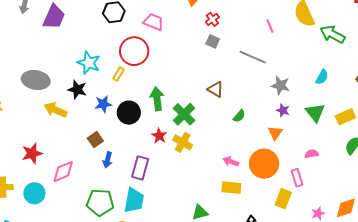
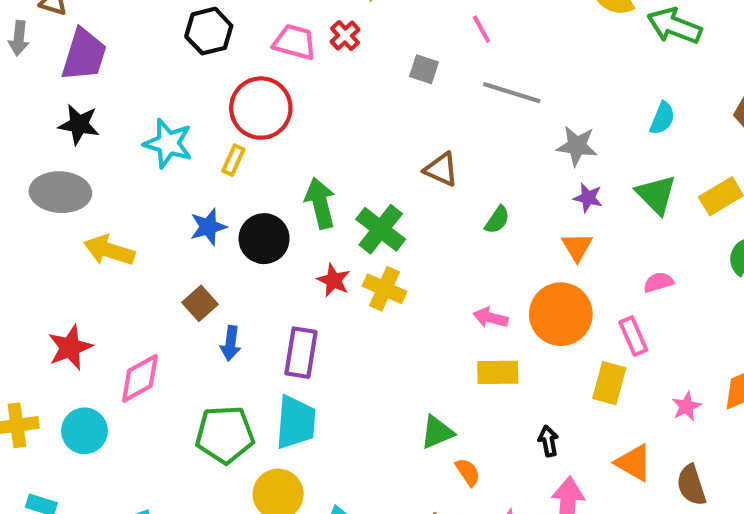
red cross: (212, 19) -> (345, 36), moved
pink line: (270, 26) -> (481, 29), moved
black star: (77, 90) -> (79, 124), moved

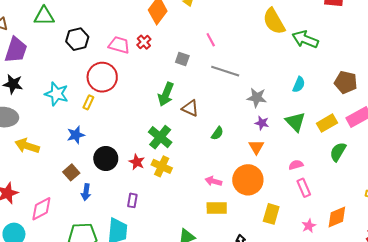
green arrow: (320, 203) -> (166, 94), moved, turned -145
black circle: (264, 239) -> (106, 158), moved
pink rectangle: (633, 336) -> (304, 188), moved
purple rectangle: (301, 353) -> (132, 200), moved, size x0.6

